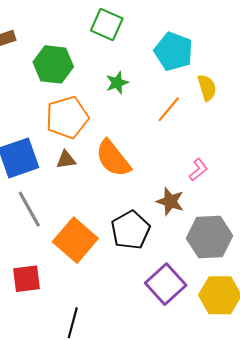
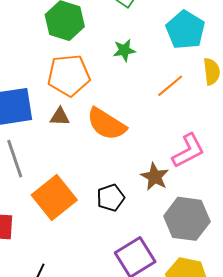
orange semicircle: (113, 158) -> (106, 124), turned -30
pink L-shape: (198, 170) -> (188, 151), size x1.6
black pentagon: (131, 230) -> (111, 198), size x0.7

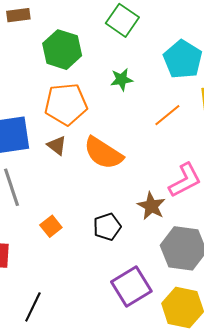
brown triangle: (60, 117) -> (57, 145), turned 35
orange square: (54, 198) -> (51, 226), size x0.5

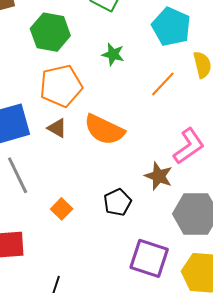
green star: (122, 79) -> (113, 54), turned 30
purple square: (131, 286) -> (149, 258), turned -33

